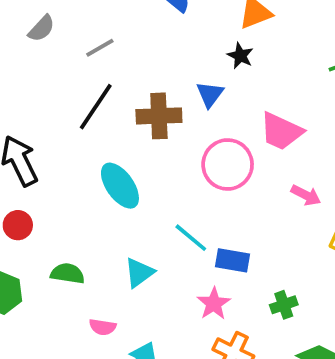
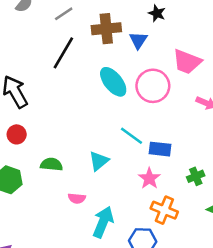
brown cross: (159, 116) -> (106, 29), moved
cyan ellipse: (120, 186) -> (113, 82), moved

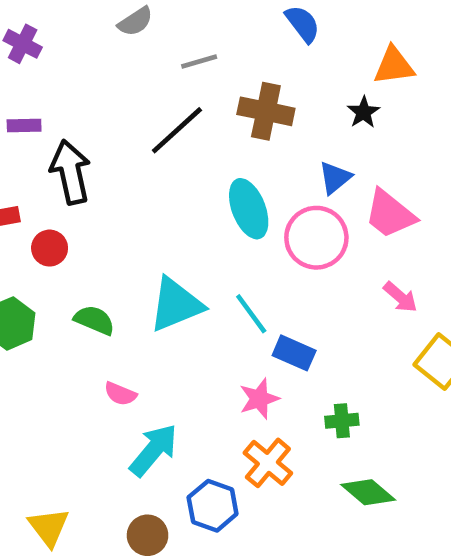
blue triangle: (138, 40) -> (335, 178), moved
cyan triangle: (99, 161) -> (176, 305), moved, size x1.5

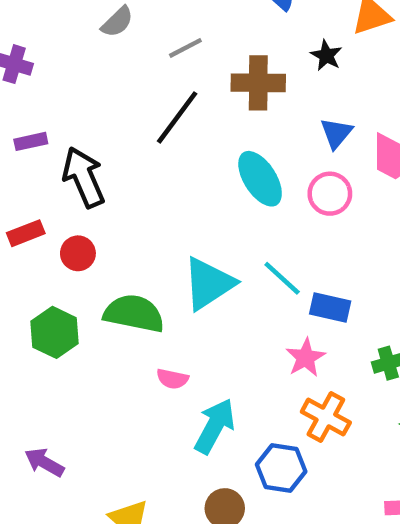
black star: (363, 112) -> (326, 55), moved
pink circle: (316, 238) -> (330, 194), size x0.7
green semicircle: (94, 320) -> (134, 313), size x1.5

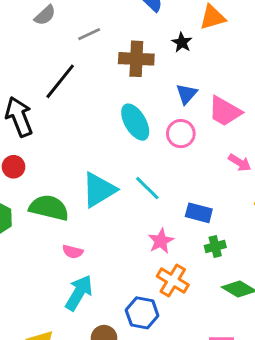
black line: (177, 117) -> (60, 81), moved
blue rectangle: (330, 307) -> (199, 213), moved
cyan arrow: (215, 426) -> (79, 293), moved

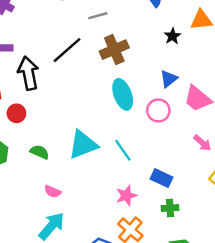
brown cross: (136, 59) -> (114, 50), moved, turned -36
green semicircle: (49, 208) -> (40, 152), size x0.6

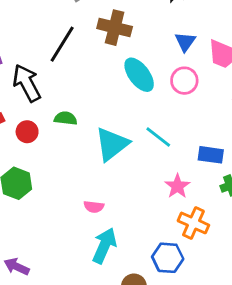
brown cross: (114, 50) -> (115, 28), turned -36
green semicircle: (40, 152) -> (66, 118), moved

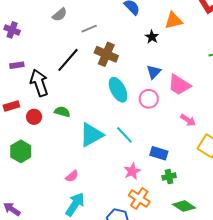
pink semicircle: (94, 207) -> (72, 176), turned -56

